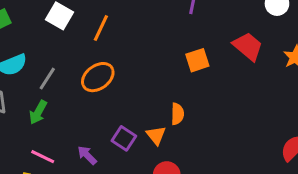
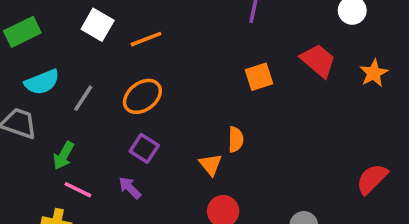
orange line: (101, 28) -> (146, 39), turned 44
green arrow: (38, 112) -> (64, 156), moved
purple square: (124, 138) -> (144, 148), moved

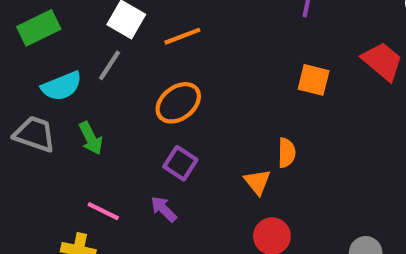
orange square: (259, 77) -> (314, 80), turned 32
gray line: (83, 98) -> (110, 65), moved
green arrow: (64, 156) -> (91, 138), moved, turned -56

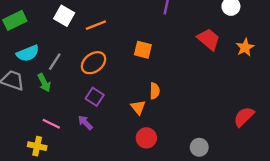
gray line: (110, 65) -> (55, 62), moved
orange square: (314, 80) -> (143, 50), moved

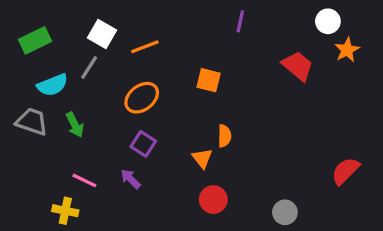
orange star: (245, 47) -> (347, 50), moved
gray line: (55, 62) -> (89, 67), moved

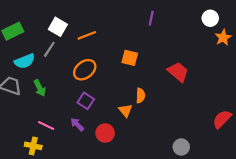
red trapezoid: (298, 66) -> (178, 72), moved
red circle: (213, 200) -> (105, 133), moved

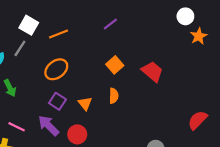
purple line: (151, 18) -> (110, 24), moved, turned 40
orange square: (130, 58) -> (115, 65), moved, turned 35
orange triangle: (125, 110) -> (85, 103), moved
purple arrow: (77, 124) -> (49, 126), size x1.5

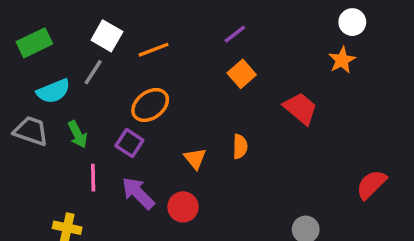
orange star: (199, 36) -> (342, 60), moved
orange square: (115, 65) -> (242, 74), moved
purple square: (57, 101) -> (129, 143), moved
pink line: (17, 127) -> (93, 178), moved, turned 63

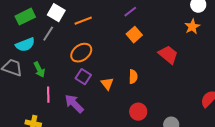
green rectangle: (34, 43) -> (25, 17), moved
purple square: (129, 143) -> (83, 77), moved
red circle: (183, 207) -> (138, 112), moved

